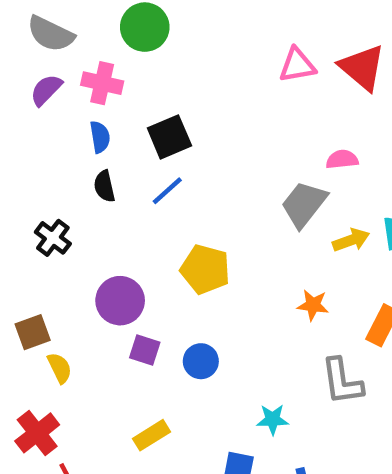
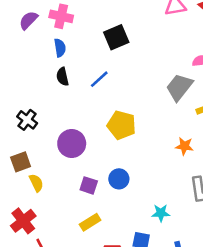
black square: (169, 137) -> (116, 37), moved
black cross: (53, 238) -> (27, 120), moved
purple square: (145, 350) -> (89, 185), moved

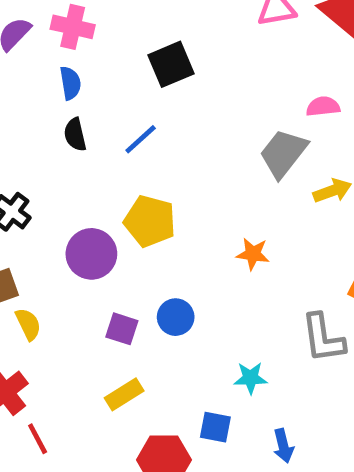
yellow pentagon: (122, 125) -> (150, 221), moved
orange star: (184, 146) -> (253, 254), moved

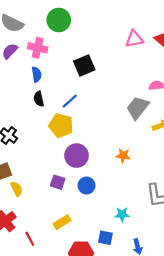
yellow pentagon: (150, 221) -> (61, 126), moved
purple circle: (91, 254) -> (77, 156), moved
purple square: (122, 329) -> (58, 182), moved
red line: (38, 439) -> (30, 239), moved

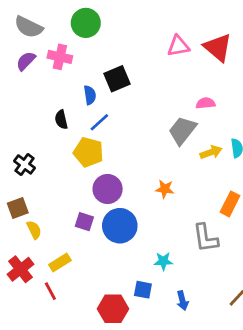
blue semicircle: (37, 74) -> (90, 95), moved
blue circle: (87, 186) -> (120, 226), size x1.6
yellow rectangle: (62, 222) -> (60, 262), moved

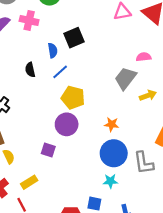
yellow pentagon: (88, 152) -> (73, 98), moved
blue circle: (120, 226) -> (114, 153), moved

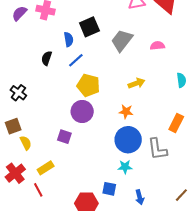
black semicircle: (30, 70) -> (47, 58), turned 32
gray trapezoid: (125, 78) -> (122, 40), moved
yellow arrow: (148, 95) -> (136, 83), moved

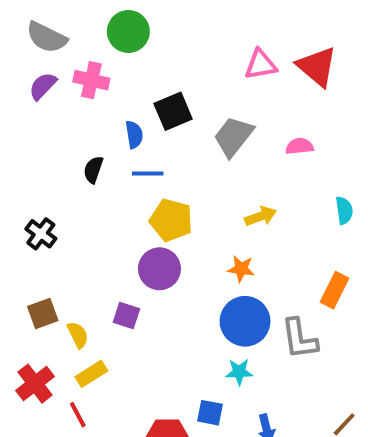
blue line: (76, 60) -> (148, 173), turned 42
brown square: (13, 126) -> (43, 313), moved
yellow semicircle: (26, 143) -> (78, 335), moved

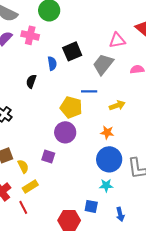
pink triangle: (261, 65) -> (117, 40), moved
blue line: (148, 173) -> (89, 91), moved

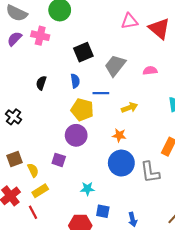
pink triangle: (117, 40) -> (130, 21), moved
blue semicircle: (52, 63) -> (75, 81), moved
cyan star: (106, 185) -> (87, 189), moved

